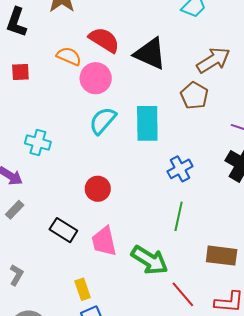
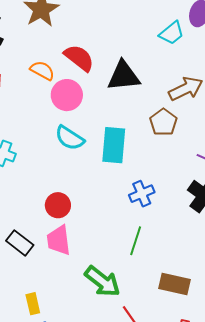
black triangle: (150, 54) -> (123, 76), turned -36
cyan semicircle: (103, 121) -> (70, 138), turned -104
pink trapezoid: (104, 241) -> (59, 240), moved

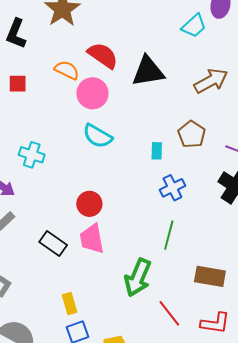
brown pentagon: (163, 122) -> (192, 134), moved
cyan rectangle: (114, 145) -> (157, 151), moved, size x0.5
green arrow: (102, 281) -> (138, 278), turned 78

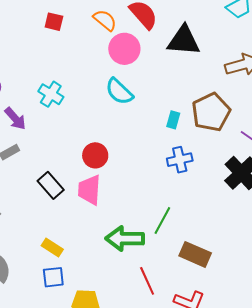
brown pentagon: (192, 134) -> (211, 112), size x1.4
green line: (169, 235) -> (162, 221), moved
green arrow: (138, 278) -> (125, 239), turned 54
yellow rectangle: (69, 303) -> (52, 248), turned -55

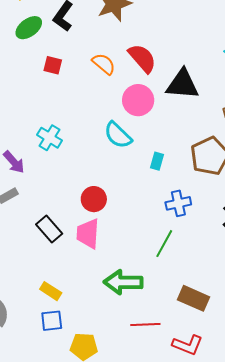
pink circle: (124, 49) -> (138, 100), moved
cyan rectangle: (173, 120) -> (157, 161), moved
green line: (162, 221) -> (164, 244), moved
red line: (147, 281) -> (145, 325), turned -68

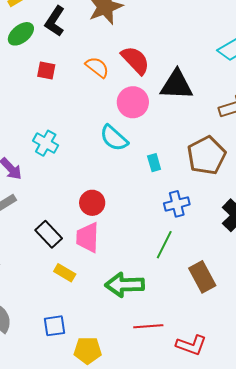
cyan rectangle: (157, 161) -> (154, 163), turned -30
yellow rectangle: (51, 291) -> (65, 273), moved
brown rectangle: (194, 298) -> (202, 277), moved, turned 40

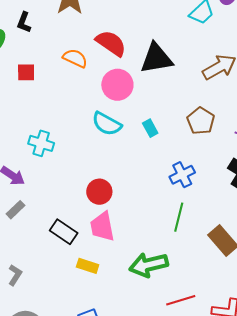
black L-shape: (55, 21) -> (24, 22), size x0.7
brown pentagon: (206, 155) -> (201, 121), size x0.7
cyan rectangle: (154, 163) -> (150, 128), moved

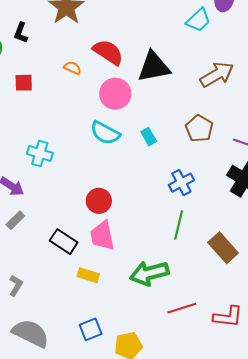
orange semicircle: (75, 58) -> (72, 68), size x0.7

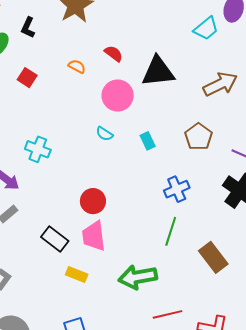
red semicircle: (108, 52) -> (114, 54), size x0.6
red square: (24, 83) -> (27, 78), turned 30
cyan semicircle: (105, 133) -> (104, 134), size x0.6

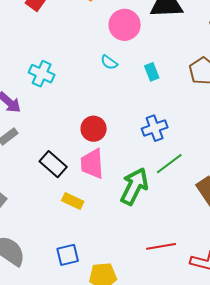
blue cross: (177, 189) -> (155, 128), moved
green line: (171, 231) -> (169, 164), turned 32
green arrow: (138, 277) -> (134, 186), moved, turned 123

